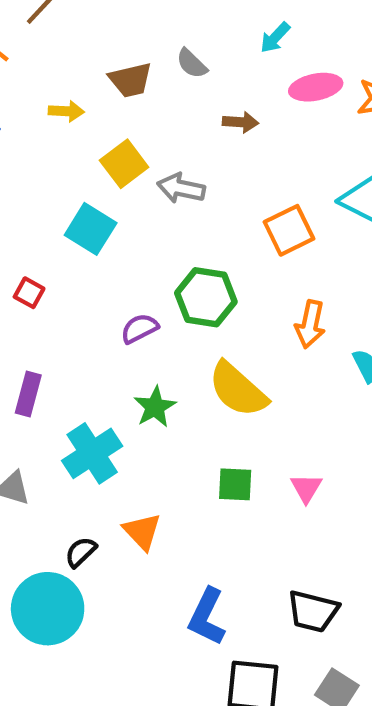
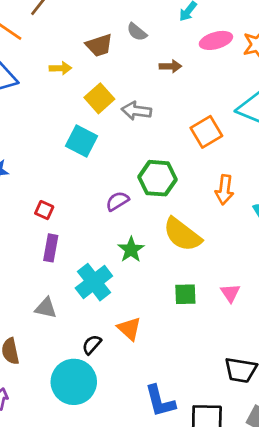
red square: (29, 293) -> (44, 210), moved
blue L-shape: (207, 617) -> (160, 401), moved, turned -36

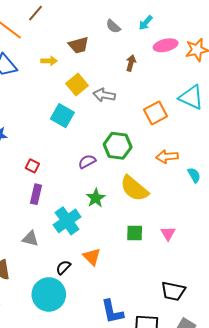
gray semicircle: (137, 32) -> (113, 26), moved
brown arrow: (170, 66) -> (131, 63), turned -77
orange arrow: (224, 190) -> (167, 157), turned 75

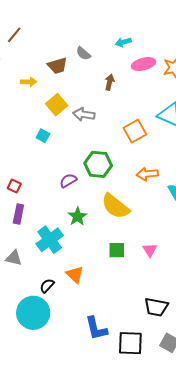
cyan arrow: (146, 23) -> (123, 42), turned 35
gray semicircle: (113, 26) -> (83, 53), moved
cyan square: (62, 116) -> (43, 136), size x0.6

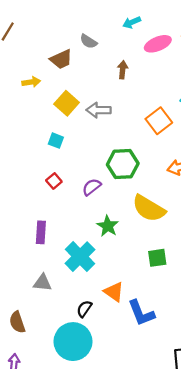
red square: (14, 186) -> (54, 181), moved, turned 32
blue L-shape: (96, 328) -> (141, 313), moved

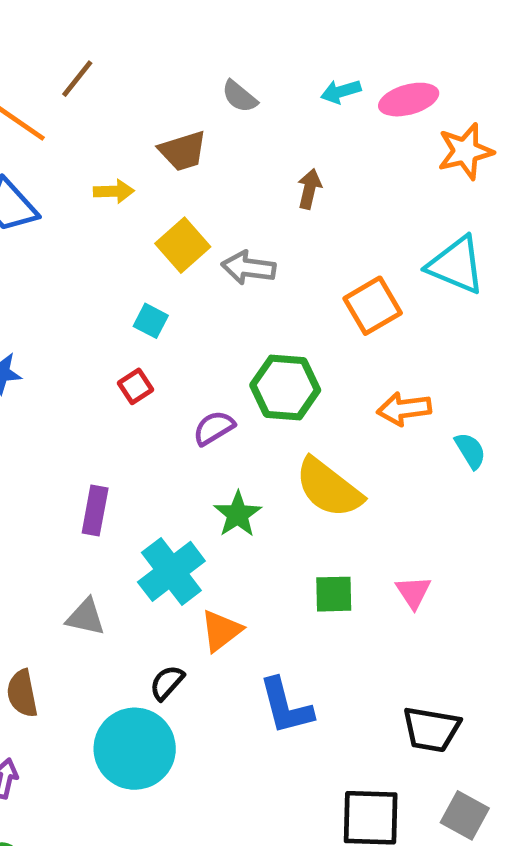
gray semicircle: (88, 41) -> (239, 96), moved
pink ellipse: (158, 44) -> (409, 100), moved
red square: (54, 181) -> (135, 386), moved
orange triangle: (114, 292) -> (221, 631), moved, turned 40

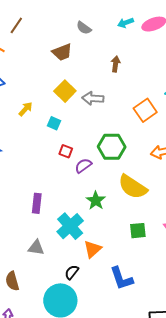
yellow arrow: (114, 191) -> (25, 109), moved, turned -42
red square: (135, 386) -> (66, 151), moved, turned -32

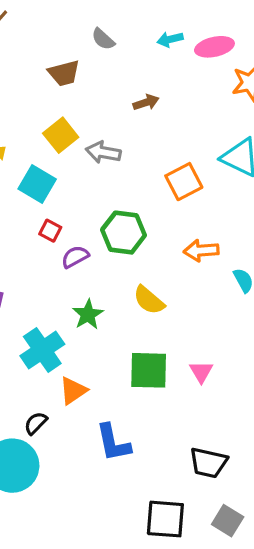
brown arrow: (116, 64) -> (146, 102), turned 56
cyan square: (54, 123) -> (37, 184), size x1.6
yellow semicircle: (133, 187) -> (149, 300), size x0.7
green square: (138, 231) -> (149, 370), size x1.5

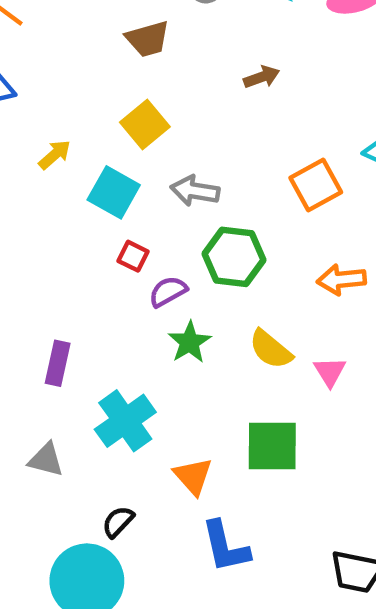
gray arrow: (103, 152) -> (195, 191), moved
green star: (88, 315) -> (189, 342), moved
pink triangle: (201, 372) -> (330, 372), moved
orange triangle: (73, 391) -> (193, 476), moved, turned -36

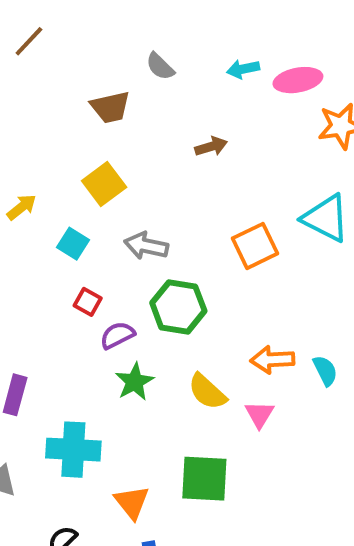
cyan square: (114, 192) -> (73, 244), size x0.7
orange arrow: (341, 280) -> (272, 360), moved
cyan cross: (125, 421) -> (73, 450), turned 36

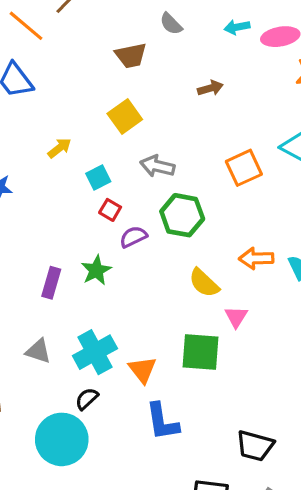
yellow arrow: (22, 207) -> (60, 148), moved
cyan square: (73, 244) -> (98, 178), moved, turned 30
green star: (135, 382) -> (96, 270), moved
pink triangle: (259, 414) -> (236, 317), moved
cyan cross: (73, 450) -> (95, 352), moved, turned -33

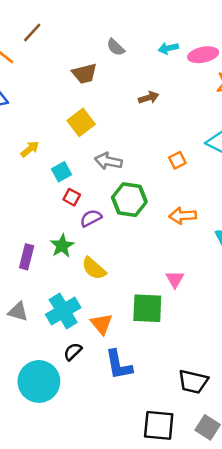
orange square: (244, 168) -> (177, 160), size x0.6
orange arrow: (256, 258) -> (183, 216), moved
yellow semicircle: (204, 283) -> (94, 268), moved
black semicircle: (87, 399) -> (73, 352), moved

